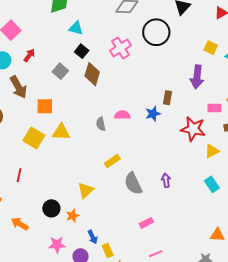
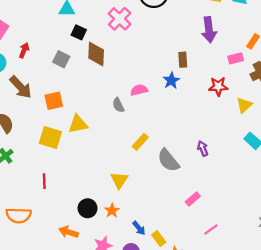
red star: (193, 129) -> (218, 86), size x0.7
orange arrow: (20, 224) -> (69, 232), moved

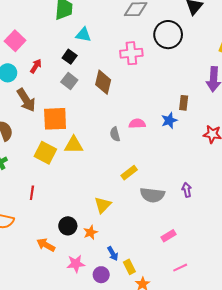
pink cross: (120, 19) -> (131, 53), turned 30
black square: (79, 32) -> (70, 57), moved
orange square: (54, 101) -> (55, 119), size x1.4
gray semicircle: (168, 160) -> (152, 195), turned -55

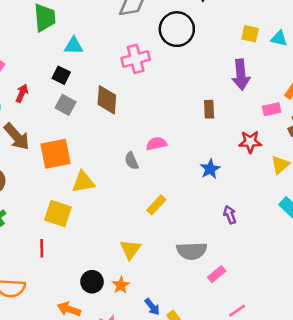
blue star: (169, 120) -> (210, 169), moved
yellow square: (45, 153) -> (58, 213), moved
gray semicircle: (152, 195) -> (192, 251), moved

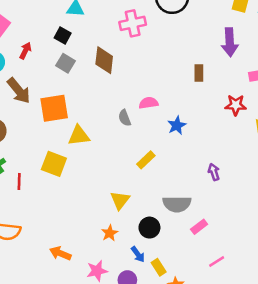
blue star: (210, 169) -> (177, 125), moved
red line: (42, 248) -> (19, 181), moved
black circle: (92, 282) -> (149, 228), moved

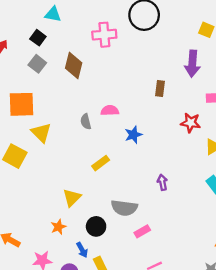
yellow triangle: (79, 136) -> (41, 133), turned 45

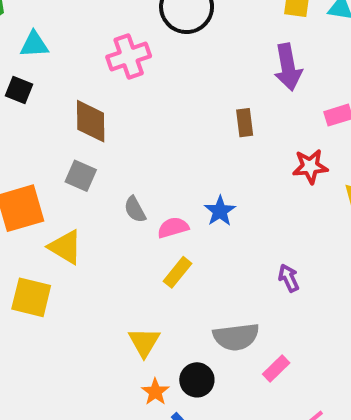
gray square: (37, 64) -> (81, 176), moved
pink semicircle: (110, 110) -> (173, 228), moved
orange star: (58, 227) -> (155, 392), moved

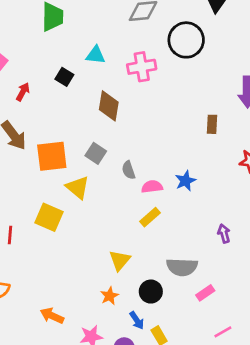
cyan triangle: (34, 44) -> (95, 55), moved
gray square: (81, 176) -> (96, 153), moved
orange star: (155, 392) -> (110, 296), moved

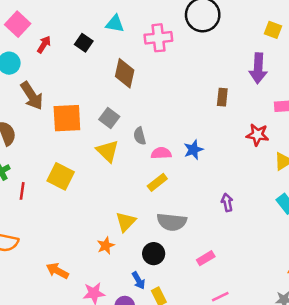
red arrow: (23, 92) -> (44, 44), moved
yellow triangle: (78, 187) -> (108, 151), moved
gray semicircle: (182, 267) -> (172, 222), moved
orange star: (110, 296) -> (106, 246), moved

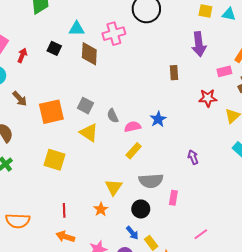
brown diamond: (125, 73) -> (89, 54), moved
brown arrow: (32, 96) -> (20, 99), size x0.7
red line: (22, 191) -> (64, 210), moved
pink rectangle: (206, 258) -> (173, 198), moved, turned -40

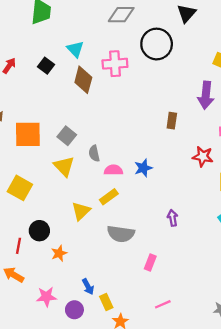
cyan triangle: (77, 29) -> (75, 49), turned 35
yellow triangle: (114, 187) -> (81, 211), moved
pink rectangle: (173, 198) -> (150, 262), moved
black circle: (141, 209) -> (39, 231), moved

